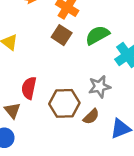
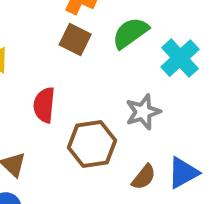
red semicircle: (29, 88) -> (44, 105), moved
brown semicircle: (91, 116) -> (144, 177), moved

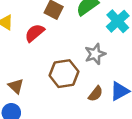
red semicircle: (44, 105) -> (35, 33), moved, turned 45

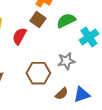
red semicircle: (35, 33) -> (19, 36), turned -30

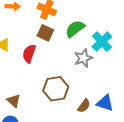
gray star: (66, 61) -> (83, 58), moved
blue triangle: (82, 95) -> (105, 103), turned 48

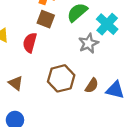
brown triangle: (14, 101) -> (16, 83), moved
brown semicircle: (84, 106) -> (92, 86), moved

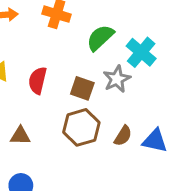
brown square: (46, 19) -> (82, 88), moved
brown triangle: (16, 83) -> (20, 136), turned -35

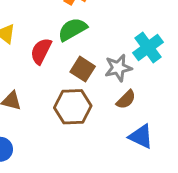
green semicircle: (100, 38) -> (72, 29), moved
brown semicircle: (123, 136) -> (126, 99), moved

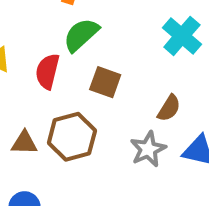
gray star: (118, 68) -> (148, 149), moved
brown hexagon: (73, 107) -> (72, 137), moved

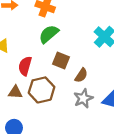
red semicircle: (47, 71) -> (25, 66), moved
brown semicircle: (169, 108) -> (81, 75), moved

